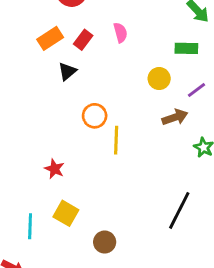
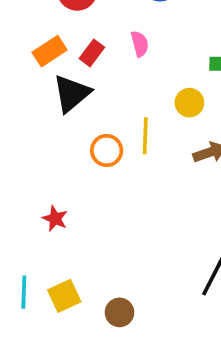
black triangle: (67, 71) -> (72, 93), size x1.6
yellow line: (116, 140) -> (145, 136), moved
yellow square: (66, 213) -> (64, 296), moved, turned 35

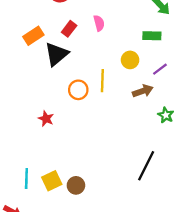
orange rectangle: (50, 51) -> (33, 36), moved
red star: (55, 219) -> (46, 119), moved
brown circle: (119, 312) -> (76, 185), moved

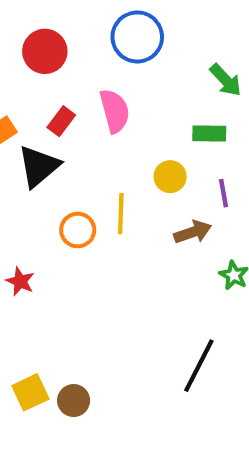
pink semicircle: (99, 23) -> (115, 111), size x1.5
purple line: (160, 69) -> (224, 193), turned -63

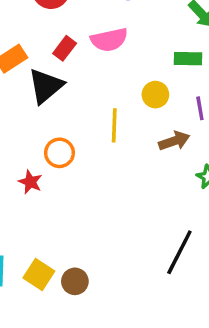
pink semicircle: (115, 111) -> (109, 40), turned 93
orange circle: (78, 230) -> (59, 153), moved
yellow square: (30, 392) -> (39, 275), turned -32

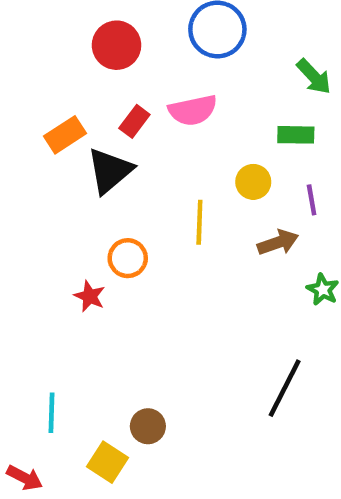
yellow square: (39, 275) -> (108, 462), moved

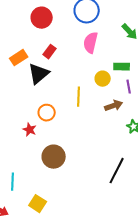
pink semicircle: (193, 110) -> (91, 43), moved, turned 115
green rectangle: (296, 135) -> (122, 67), moved
brown circle: (148, 426) -> (54, 157), moved, size x1.5

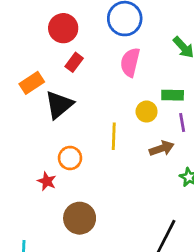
red rectangle: (50, 52) -> (74, 62), moved

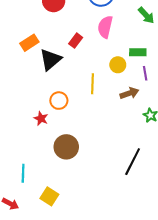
red rectangle: (74, 62) -> (76, 41), moved

